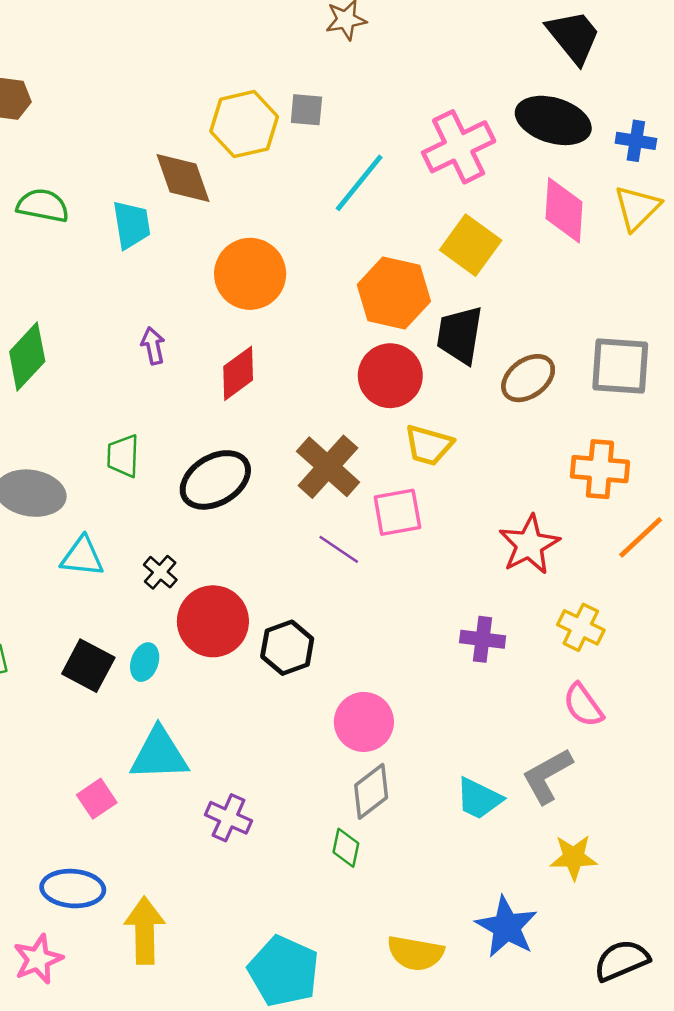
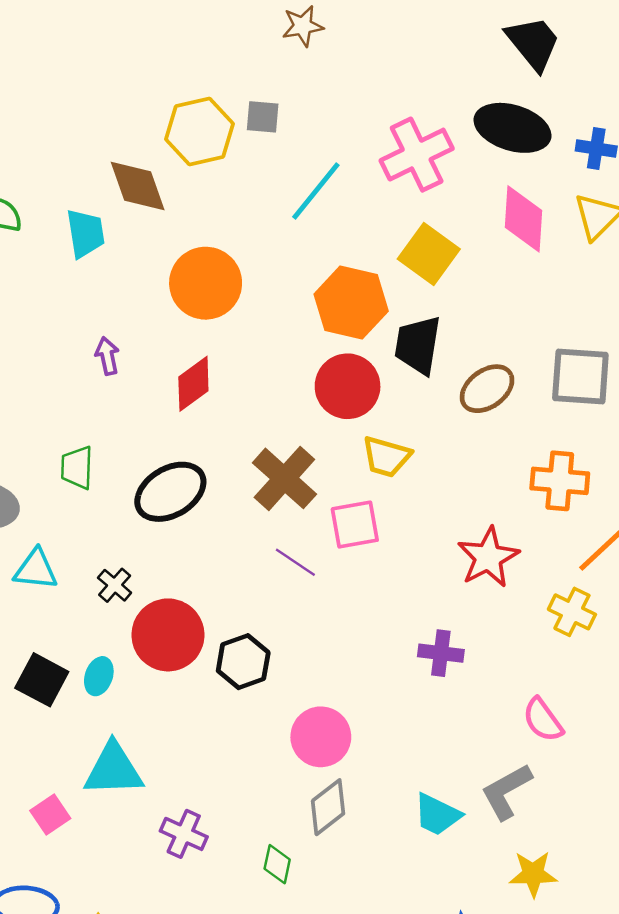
yellow cross: (581, 627) -> (572, 612), moved
green diamond: (346, 848) -> (277, 864), moved

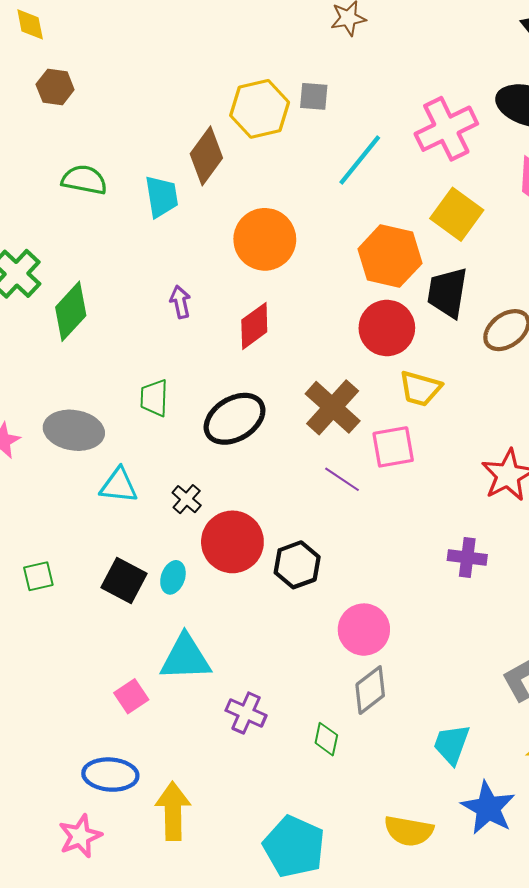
brown diamond: (138, 186) -> (206, 156), turned 56
cyan trapezoid: (437, 814) -> (452, 744), moved, turned 84

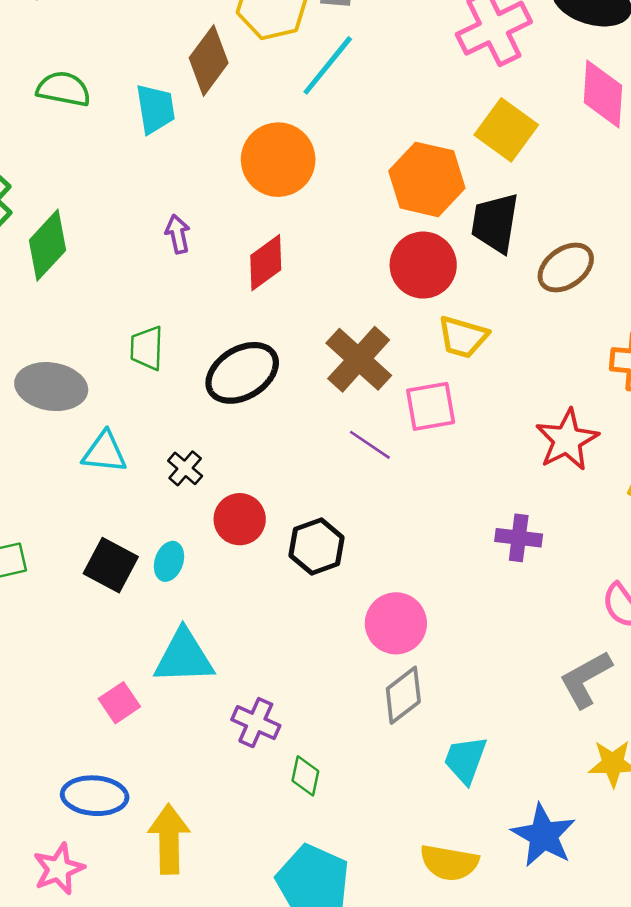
cyan line: (360, 160) -> (328, 65), moved
red circle: (232, 542) -> (240, 519), size x0.7
green diamond: (326, 739) -> (305, 776), moved
cyan trapezoid: (452, 744) -> (465, 760), moved

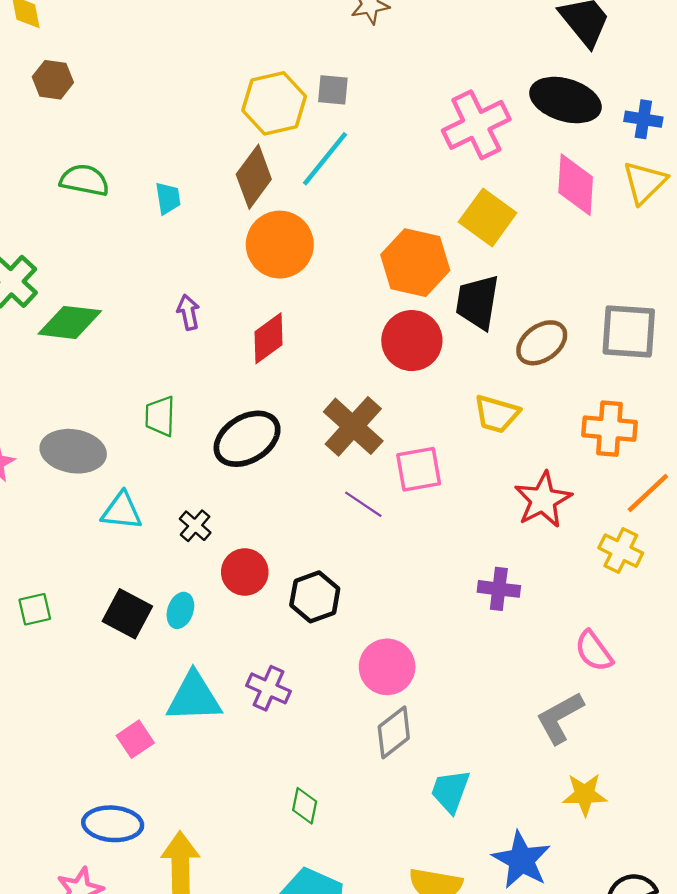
brown diamond: (209, 60) -> (254, 177), moved
cyan trapezoid: (155, 109) -> (168, 198), size x0.7
green diamond: (47, 245) -> (70, 322), turned 54
yellow trapezoid: (463, 337) -> (497, 414), moved
purple cross: (256, 723) -> (268, 688), moved

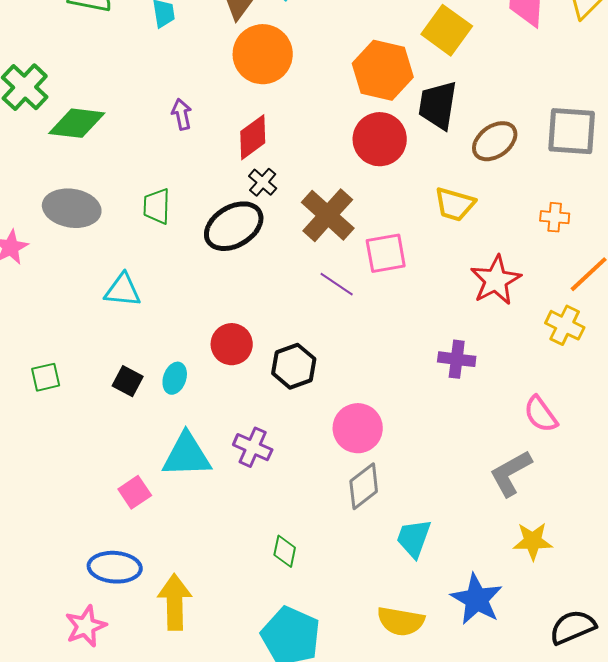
orange cross: (610, 429) -> (555, 217), size x0.6
gray ellipse: (73, 451) -> (72, 208), moved
black cross: (195, 526) -> (263, 182), moved
black square: (127, 614) -> (128, 381), size x0.7

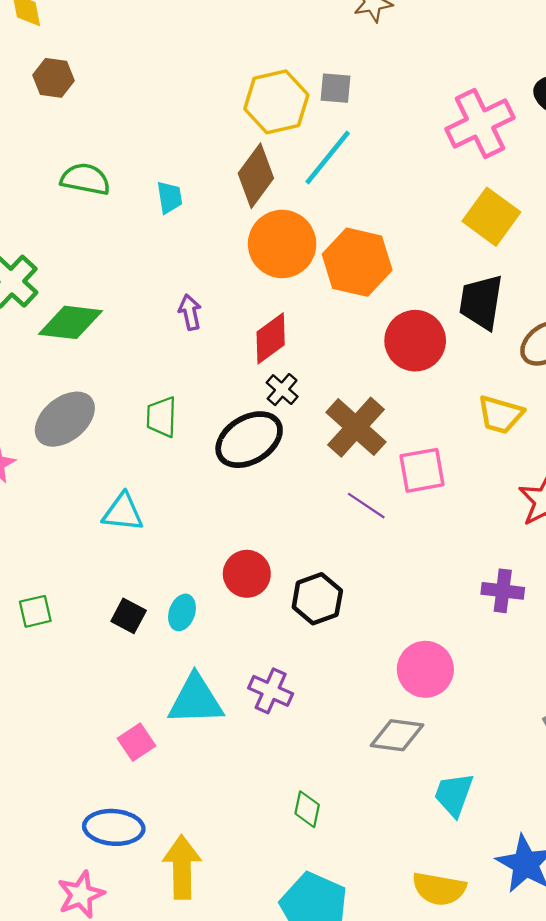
orange hexagon: (383, 70) -> (357, 262), moved
gray ellipse: (72, 208) -> (65, 419), turned -48
pink circle: (358, 428) -> (425, 669), moved
gray diamond: (364, 486) -> (397, 735), turned 45

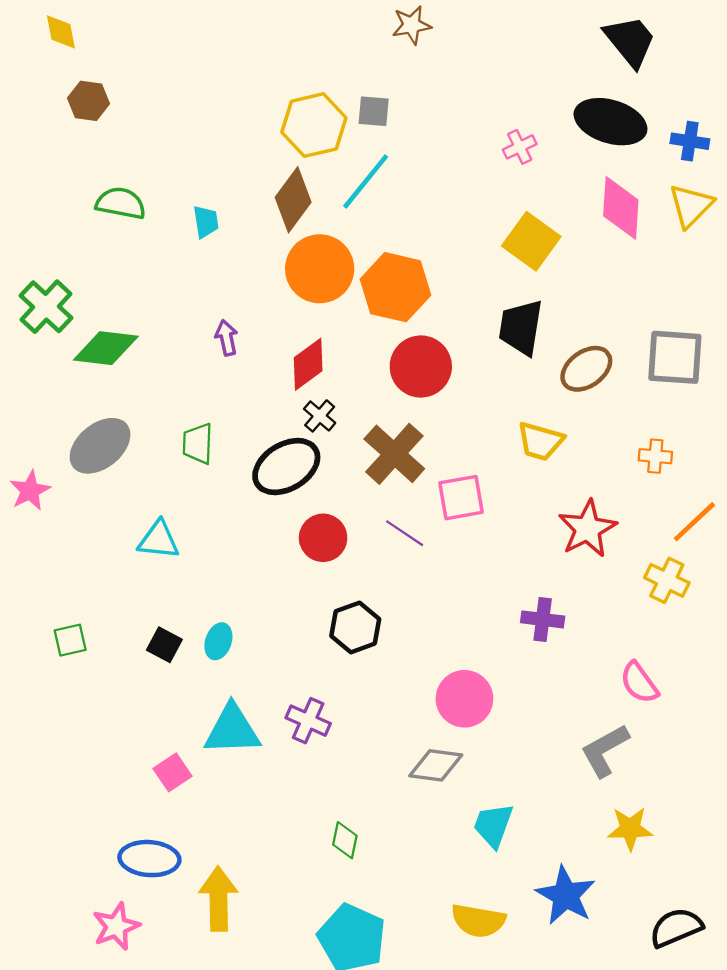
pink cross: (480, 123) -> (520, 147), size x0.5
red circle: (415, 341) -> (421, 367), moved
red circle: (247, 574) -> (323, 538), moved

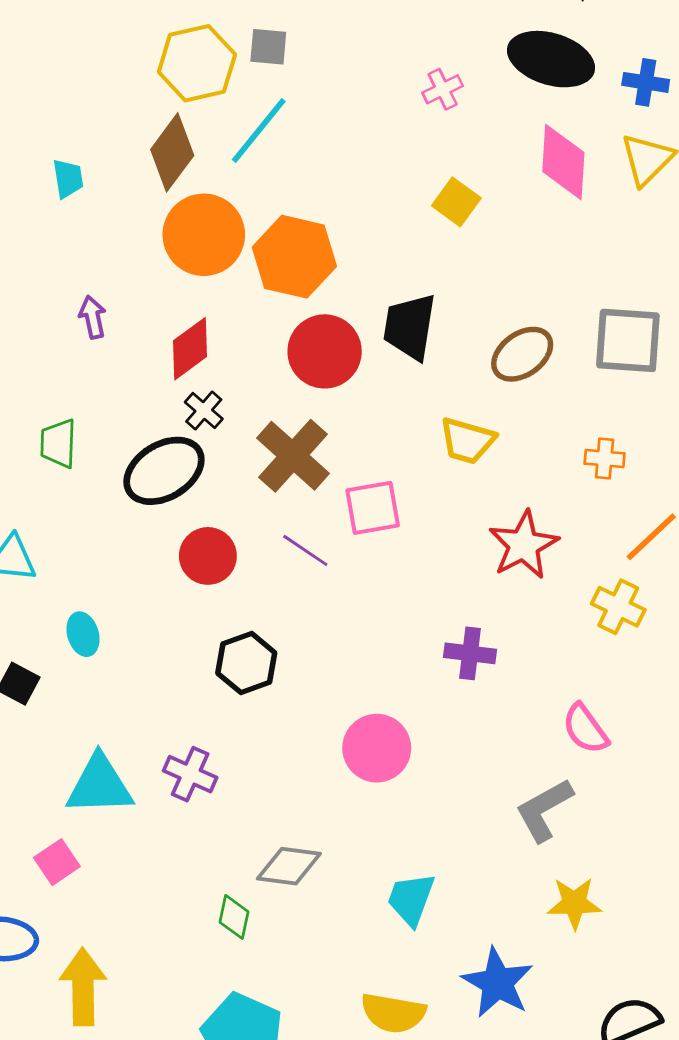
yellow square: (531, 241) -> (456, 202), size x0.7
black trapezoid: (521, 327) -> (410, 327), moved
cyan ellipse: (218, 641) -> (83, 634), moved, turned -36
gray diamond: (436, 765) -> (289, 866), moved
pink square: (172, 772) -> (57, 862), moved

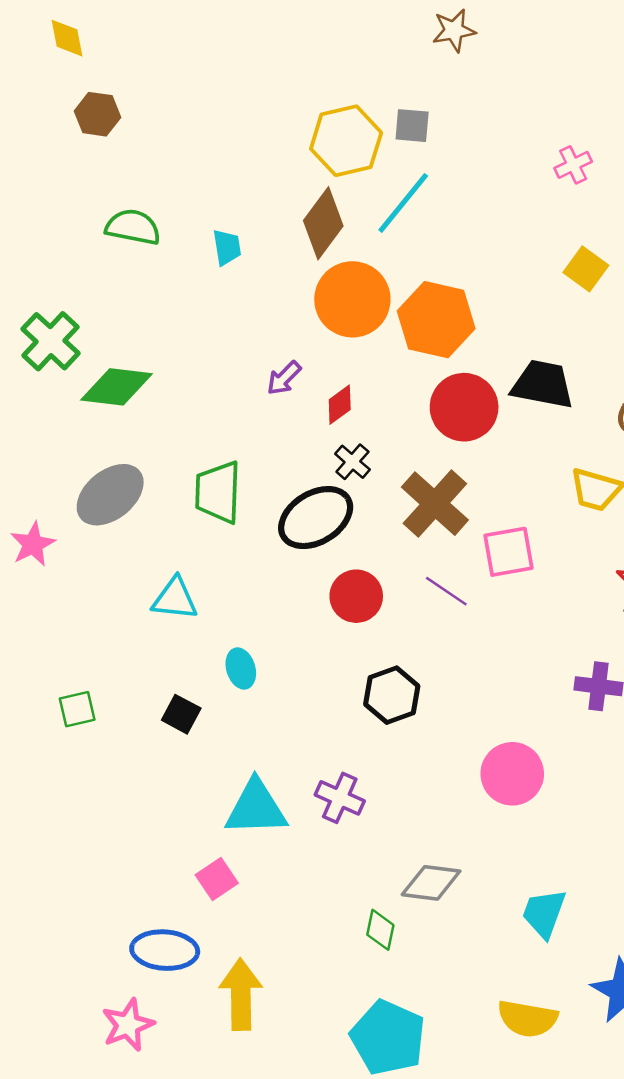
purple arrow: (93, 317) -> (284, 378), moved, turned -123
black trapezoid: (410, 327) -> (543, 384), turned 92
red diamond: (190, 349) -> (340, 405), size x0.7
green trapezoid: (58, 443) -> (218, 492), size x1.4

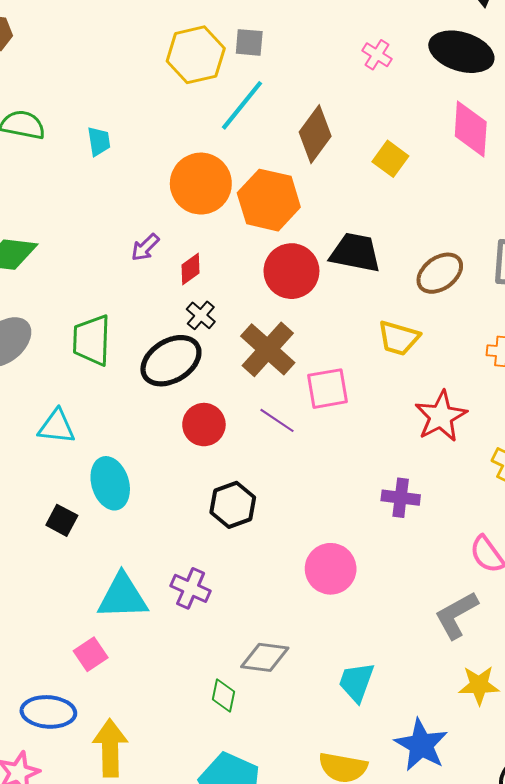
pink cross: (573, 165) -> (377, 55), moved, turned -32
brown diamond: (323, 223) -> (315, 134), moved
cyan ellipse: (241, 668) -> (110, 483), size x1.6

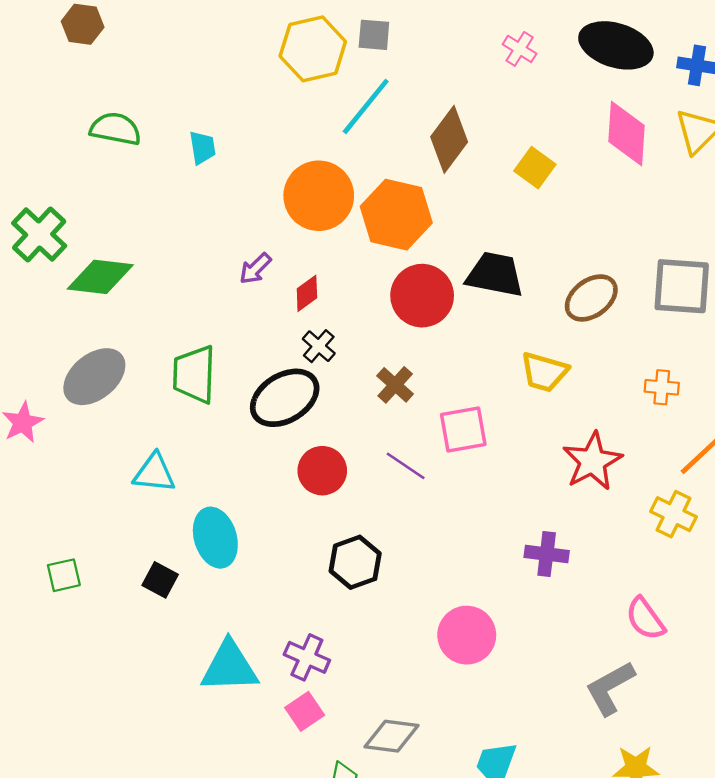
brown cross: (268, 349) -> (395, 385), size x0.6
pink square: (91, 654) -> (305, 711), moved

